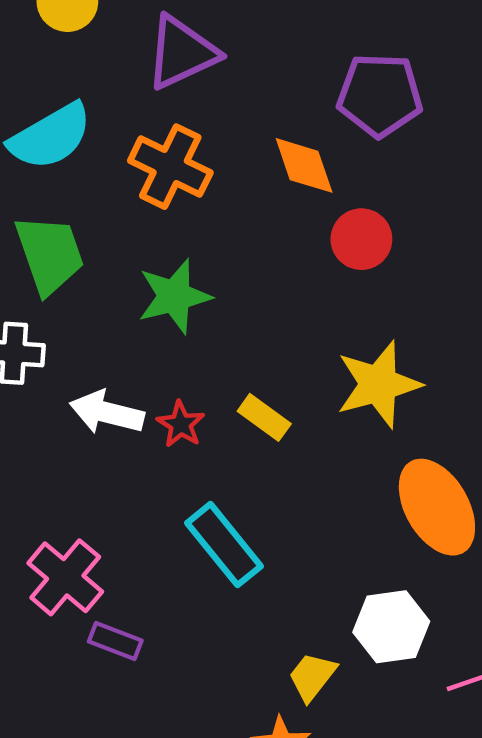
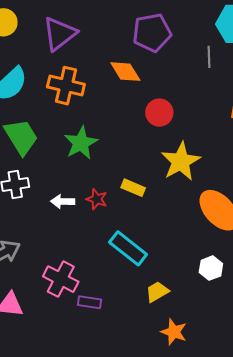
red circle: (361, 239) -> (159, 113), moved
white arrow: (107, 413) -> (63, 201), size x0.7
white hexagon: (391, 627) -> (211, 268), size x0.7
yellow trapezoid: (312, 677) -> (157, 292), moved, turned 35

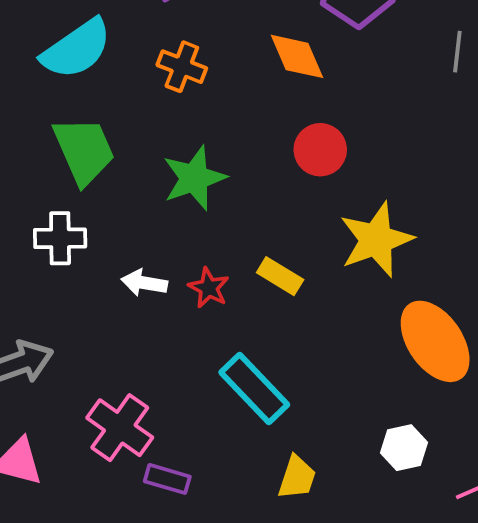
orange cross: (66, 86) -> (182, 67), size x0.7
red circle: (159, 113) -> (320, 150), moved
yellow trapezoid: (157, 292) -> (297, 477), turned 130

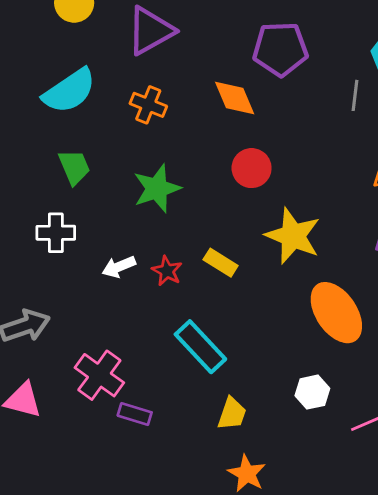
green trapezoid: (84, 151) -> (74, 167), size x0.7
yellow star: (376, 240) -> (293, 236), turned -30
white arrow: (144, 283) -> (119, 267), turned -32

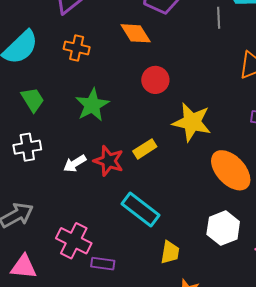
yellow rectangle: (221, 263) -> (145, 149), turned -55
red star: (167, 271) -> (109, 161), size x1.4
white hexagon: (312, 392) -> (223, 228), size x1.4

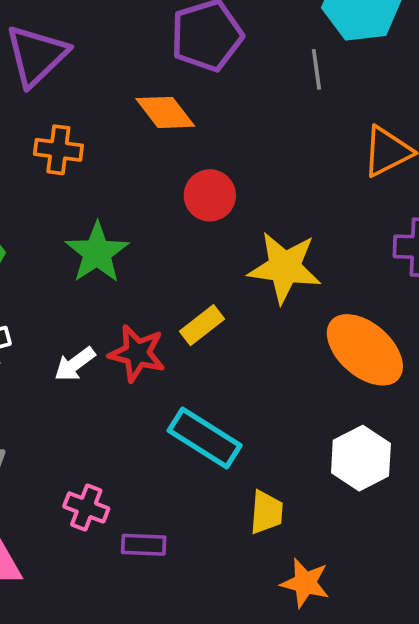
pink cross: (74, 241) -> (86, 507), size x0.7

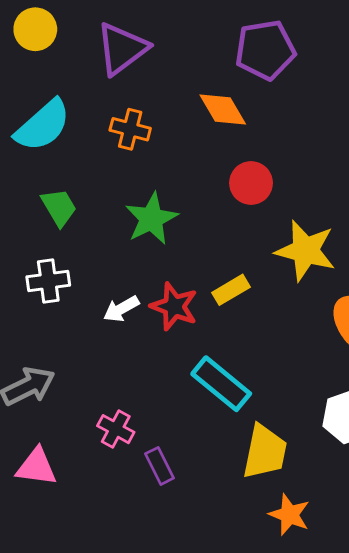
yellow trapezoid: (266, 512) -> (265, 452), size x1.5
purple rectangle: (144, 545) -> (159, 466), turned 54

